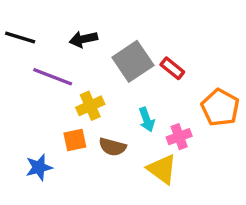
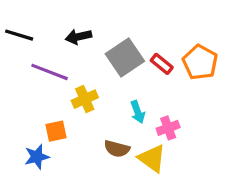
orange pentagon: (220, 108) -> (200, 62), moved
orange square: (75, 140) -> (56, 131), moved
brown semicircle: (112, 147) -> (117, 149), moved

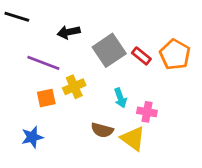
black line: (19, 35) -> (17, 17), moved
pink cross: (168, 128) -> (147, 112), turned 30
orange square: (56, 131) -> (46, 98), moved

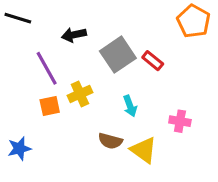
orange pentagon: (175, 55) -> (194, 21), moved
purple line: (43, 63) -> (47, 68), turned 40
pink cross: (147, 112) -> (180, 121), moved
blue star: (32, 137) -> (19, 148), moved

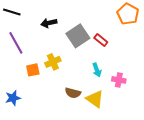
purple line: (47, 68) -> (16, 43), moved
cyan arrow: (130, 106) -> (97, 70), moved

